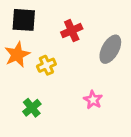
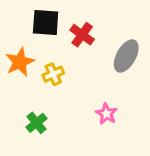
black square: (24, 20) -> (46, 23), moved
red cross: (72, 31) -> (82, 35), turned -30

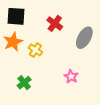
black square: (46, 23) -> (16, 16), moved
yellow cross: (53, 74) -> (35, 50), turned -32

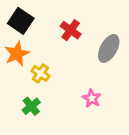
black square: (16, 16) -> (21, 21), turned 30
yellow cross: (35, 50) -> (40, 73), moved

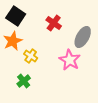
pink star: (92, 98) -> (70, 60), moved, size x1.5

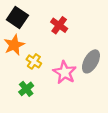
gray ellipse: (83, 37) -> (91, 61), moved
pink star: (70, 60) -> (65, 72), moved

